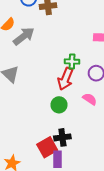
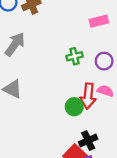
red arrow: (65, 79) -> (88, 96), moved

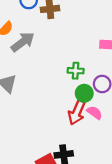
green circle: (74, 107) -> (84, 93), moved

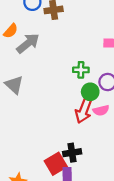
pink semicircle: (94, 113) -> (101, 110), turned 133

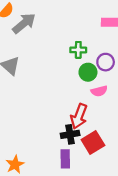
red arrow: (84, 111) -> (79, 116), moved
red square: (56, 164) -> (93, 143), moved

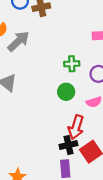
green circle: (88, 72) -> (66, 92), moved

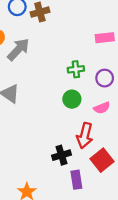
black cross: (68, 145) -> (61, 155), moved

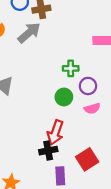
gray arrow: (18, 49) -> (29, 33), moved
purple circle: (105, 78) -> (88, 86), moved
red arrow: (85, 136) -> (55, 132), moved

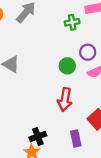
green cross: (71, 68) -> (72, 22), moved
black cross: (48, 151) -> (38, 136), moved

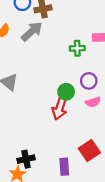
red arrow: (65, 100) -> (60, 108), moved

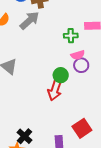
pink semicircle: (93, 102) -> (78, 55), moved
black cross: (26, 159) -> (24, 136), turned -35

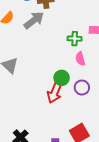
pink semicircle: (78, 55) -> (80, 59), turned 88
purple circle: (81, 65) -> (82, 88), moved

